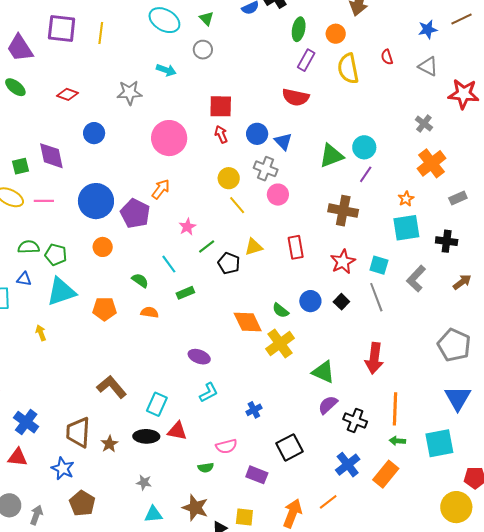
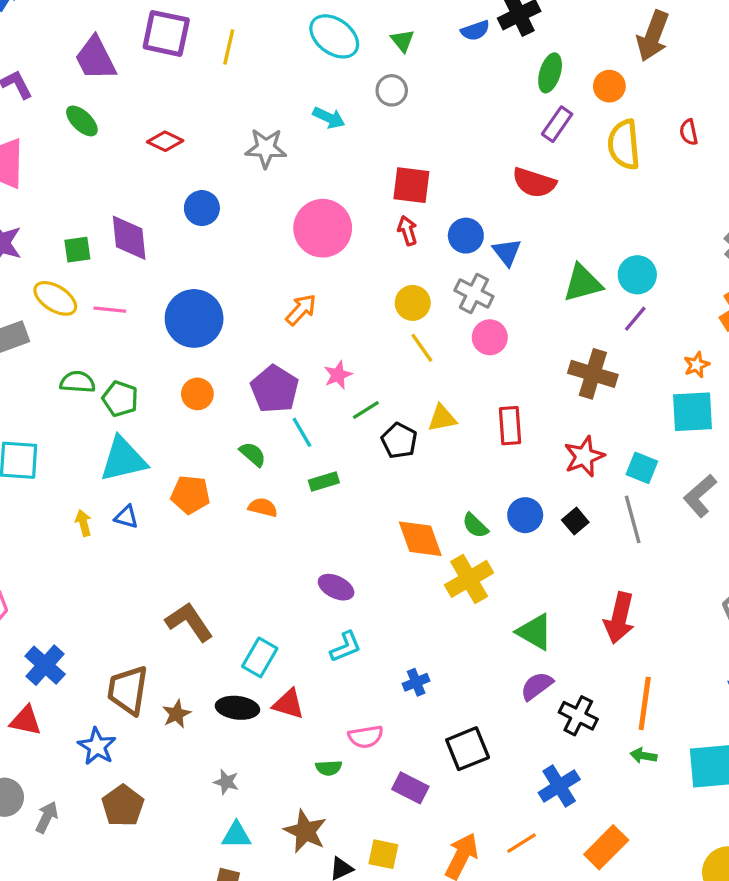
purple pentagon: (135, 214) -> (275, 389), moved
blue triangle: (24, 279) -> (126, 517), moved
orange rectangle: (386, 474) -> (606, 847), moved

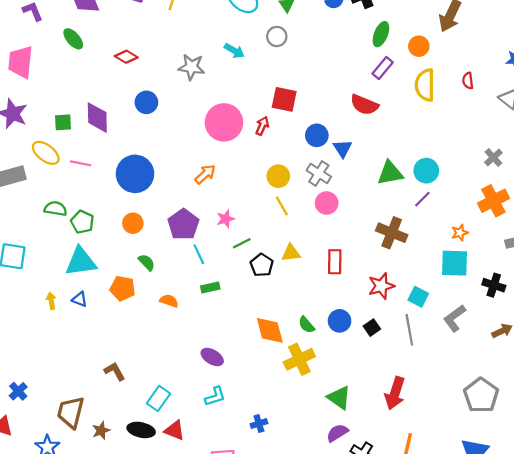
red arrow: (407, 231) -> (262, 126), moved, turned 36
green semicircle: (253, 454) -> (147, 262), moved
brown L-shape: (189, 622) -> (115, 371), size x0.7
blue cross: (45, 665) -> (18, 391), size x0.7

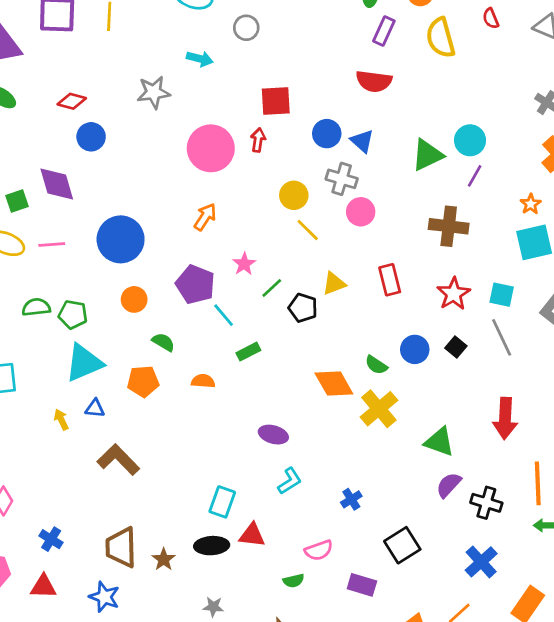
blue circle: (146, 102) -> (91, 137), moved
brown L-shape: (115, 371) -> (118, 460), moved, size x1.5

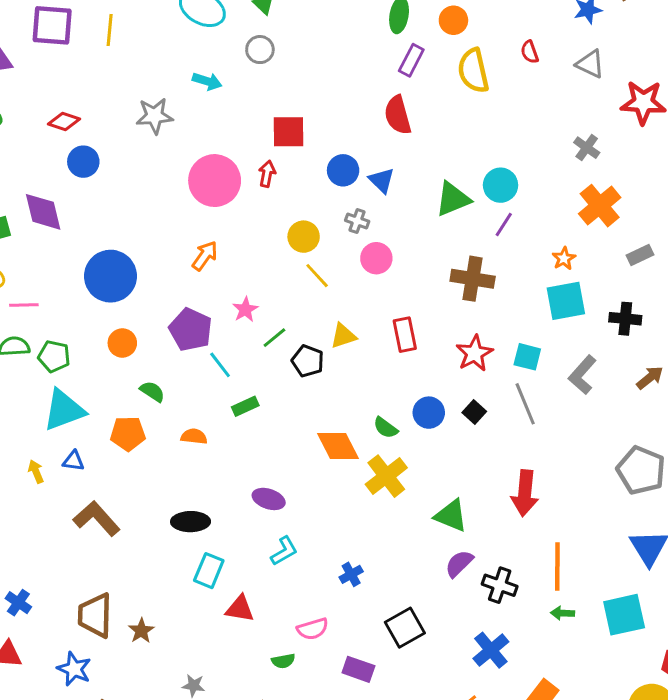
red semicircle: (374, 81) -> (398, 115), turned 64
gray cross: (342, 179) -> (357, 221), size x0.7
pink line: (52, 244) -> (24, 305), moved
black ellipse: (212, 546) -> (191, 522), moved

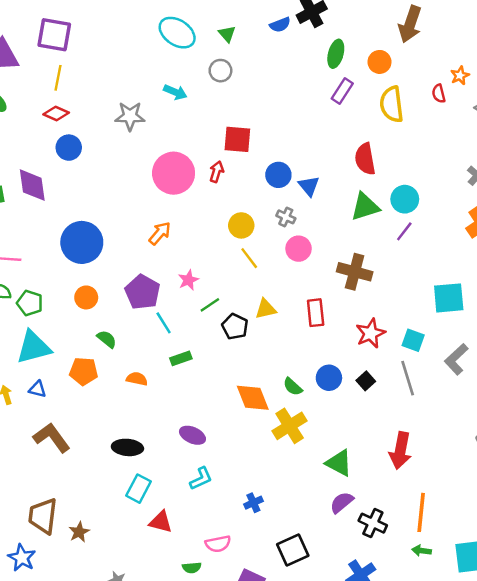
yellow line: (110, 30) -> (58, 78), moved
red semicircle: (398, 115) -> (365, 159), moved
orange star: (564, 258) -> (460, 76), moved
brown cross: (473, 279) -> (355, 272), moved

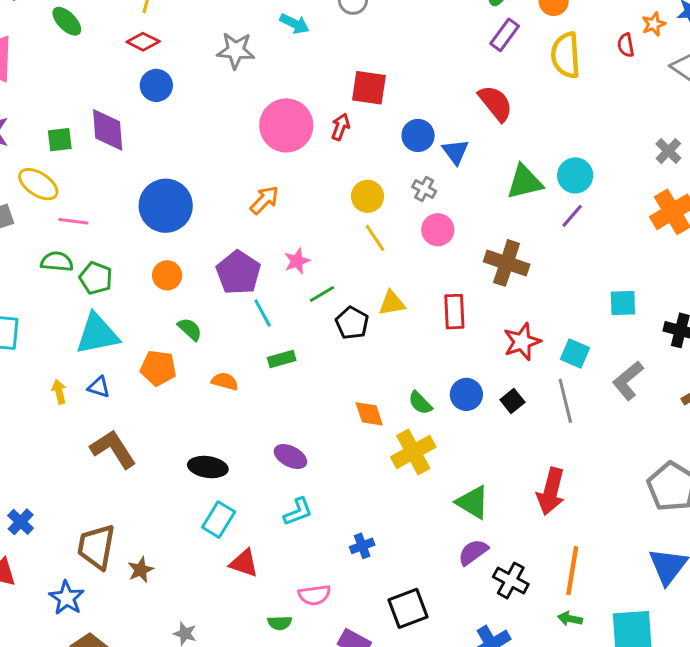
red semicircle: (365, 159) -> (496, 103), moved, turned 148
cyan square: (449, 298) -> (623, 303), size x0.7
orange diamond: (253, 398) -> (369, 414), size x0.7

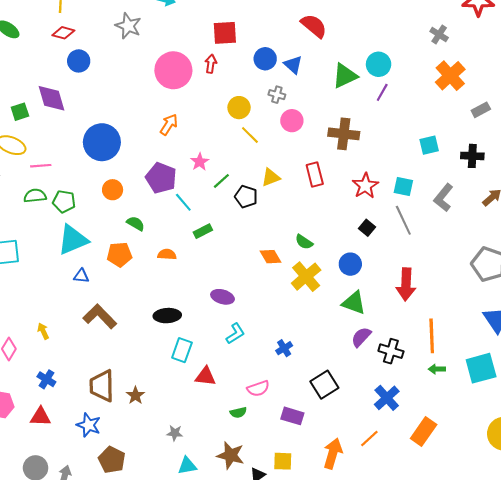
gray star: (236, 50) -> (128, 26), turned 30
yellow arrow: (59, 392) -> (43, 331), moved
blue circle: (466, 394) -> (350, 264), moved

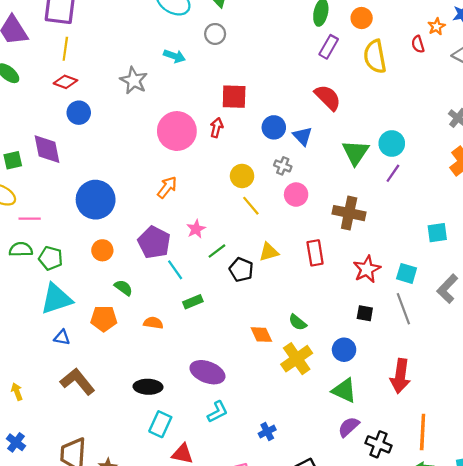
green triangle: (345, 76) -> (355, 152), turned -36
black square: (367, 228) -> (365, 313), turned -35
purple ellipse: (222, 297) -> (207, 372), size x1.4

